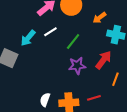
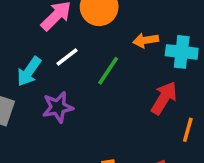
orange arrow: (99, 18) -> (146, 40), moved, turned 32
purple star: (77, 66) -> (58, 107), moved

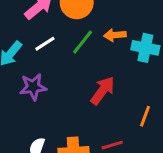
green line: (108, 71) -> (83, 42), moved
red arrow: (164, 98) -> (103, 91), moved

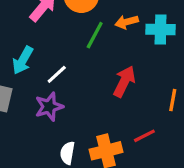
white line: (45, 44) -> (57, 74), moved
purple star: (33, 87) -> (49, 107), moved

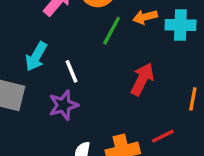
white line: (57, 74) -> (72, 71), turned -70

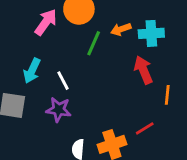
red arrow: (142, 79) -> (143, 70), moved, turned -44
purple star: (63, 105) -> (59, 110), turned 30

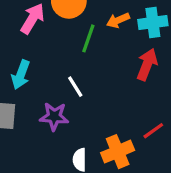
red arrow: (143, 70) -> (147, 65), turned 48
white line: (63, 81) -> (75, 87), moved

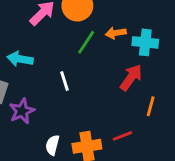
cyan arrow: (21, 75) -> (20, 59), turned 65
purple star: (54, 116) -> (22, 111), moved, turned 30

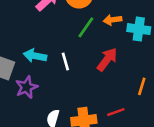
cyan arrow: (20, 59) -> (35, 56), moved
red arrow: (131, 77) -> (107, 59), moved

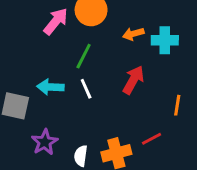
green line: (86, 27) -> (84, 56), moved
purple star: (26, 87) -> (45, 142), moved

